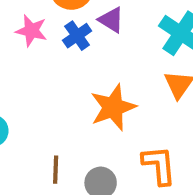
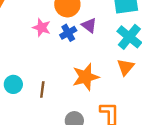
brown line: (56, 170) -> (42, 90), moved

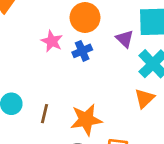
purple triangle: (89, 25) -> (125, 39), moved
orange star: (86, 77) -> (86, 120), moved

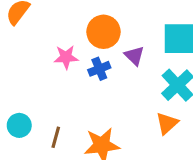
purple triangle: (125, 39) -> (134, 56), moved
pink star: (52, 41) -> (66, 57), turned -30

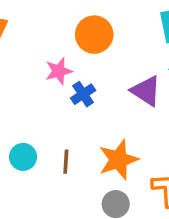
purple triangle: (134, 56) -> (146, 91), moved, size x1.4
blue cross: (99, 69) -> (83, 94), moved

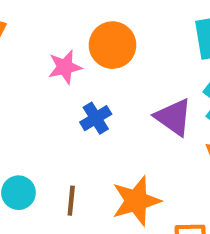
pink star: (59, 71) -> (65, 67), moved

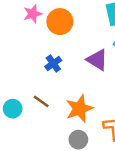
pink star: (65, 67) -> (33, 14), moved
brown line: (71, 201) -> (41, 101), moved, turned -56

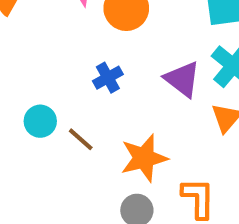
cyan circle: (13, 109) -> (40, 121), moved

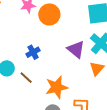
blue cross: (108, 78) -> (33, 52), moved

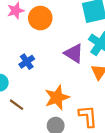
brown line: (26, 78) -> (17, 105), moved

